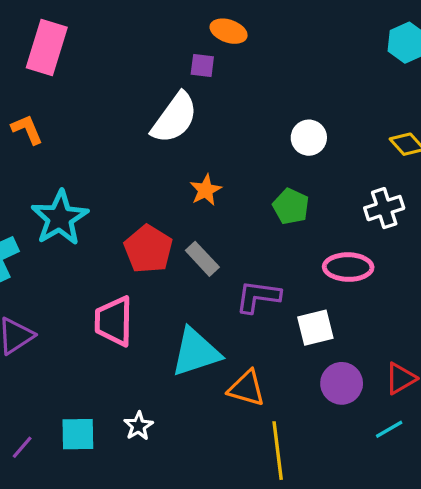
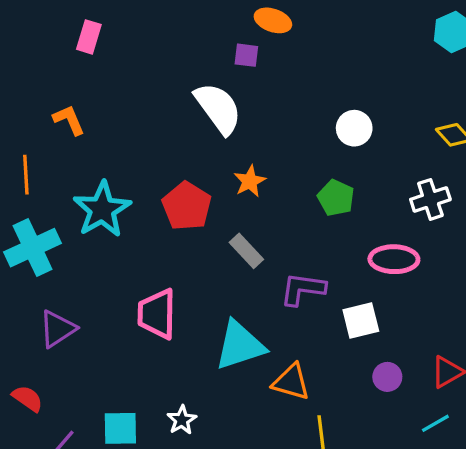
pink rectangle: (47, 48) -> (89, 37), size x0.6
white semicircle: (174, 118) -> (218, 108), turned -72
red pentagon: (148, 249) -> (187, 206), moved
purple circle: (342, 383) -> (387, 377), size x0.7

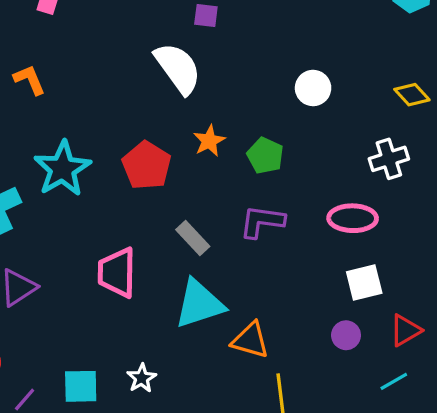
green pentagon: (336, 198) -> (265, 156), moved
gray rectangle: (246, 251) -> (193, 238), moved
purple L-shape: (303, 289) -> (262, 222), moved
white square: (361, 321) -> (364, 283), moved

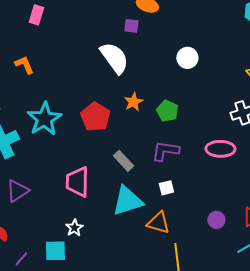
white circle: (313, 88) -> (187, 58), moved
white square: (364, 283) -> (166, 188), moved, size x0.7
white star: (142, 378) -> (74, 228), moved

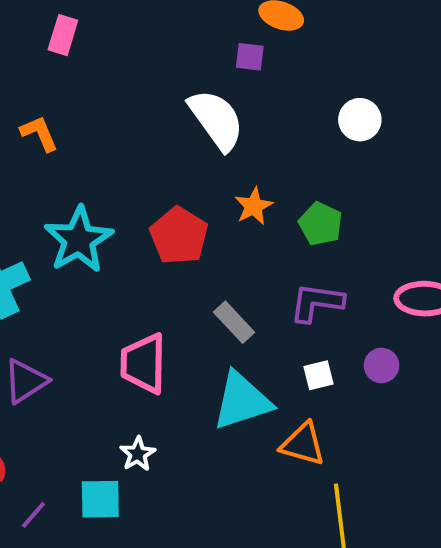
purple circle: (216, 220) -> (381, 365), moved

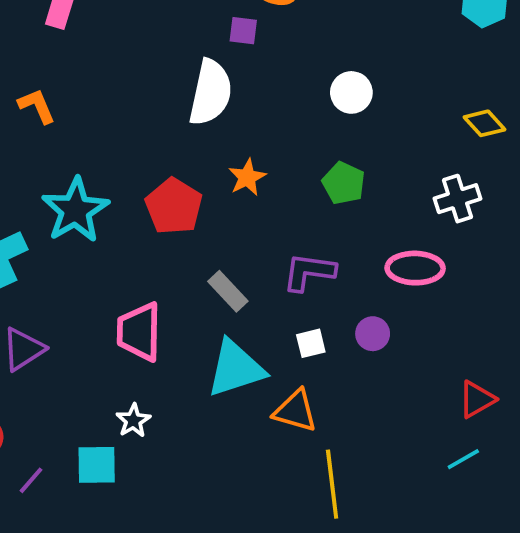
white semicircle: (216, 120) -> (210, 92), turned 48
green pentagon: (321, 224) -> (344, 183), moved

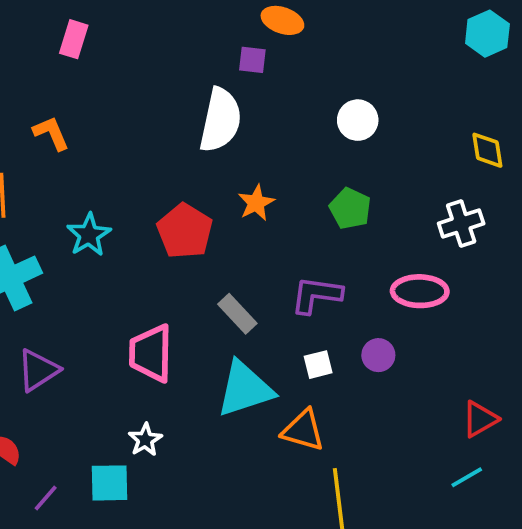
yellow diamond: (485, 123) -> (487, 150), turned 33
cyan star: (75, 210) -> (89, 235), size x0.7

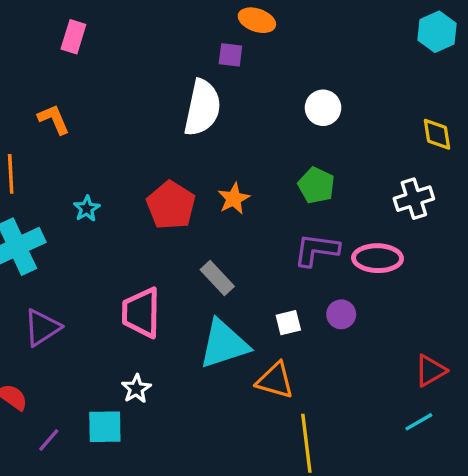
orange star: (256, 203) -> (234, 199), moved
cyan star: (89, 235) -> (87, 209), size x0.7
purple L-shape: (316, 295) -> (316, 250), moved

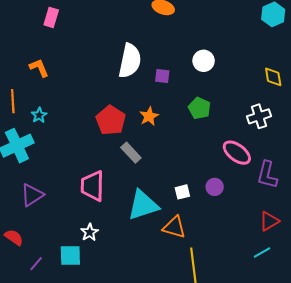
purple square: (230, 55) -> (162, 76), moved
cyan star: (87, 209) -> (39, 115), moved
purple L-shape: (316, 250) -> (267, 175), moved, turned -84
pink ellipse: (378, 258) -> (237, 153), turned 36
gray rectangle: (217, 278) -> (131, 153), moved

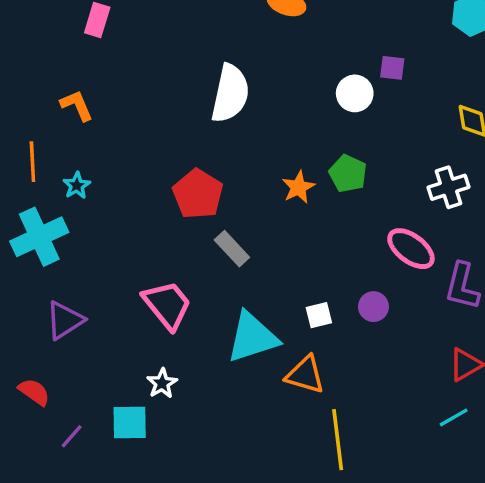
purple square: (162, 76) -> (392, 68), moved
orange star: (149, 116) -> (298, 187), moved
pink trapezoid: (93, 186) -> (167, 305), turned 140

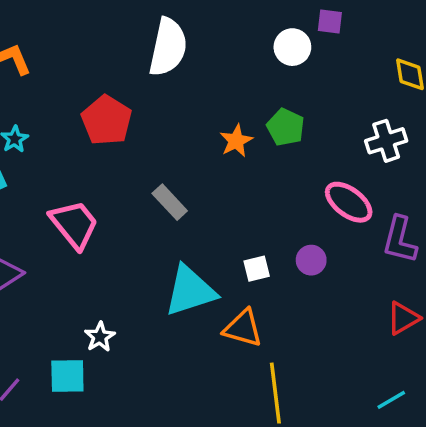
red pentagon: (198, 194) -> (107, 120), moved
pink trapezoid: (167, 305) -> (74, 224), moved
cyan line: (454, 417) -> (391, 400), moved

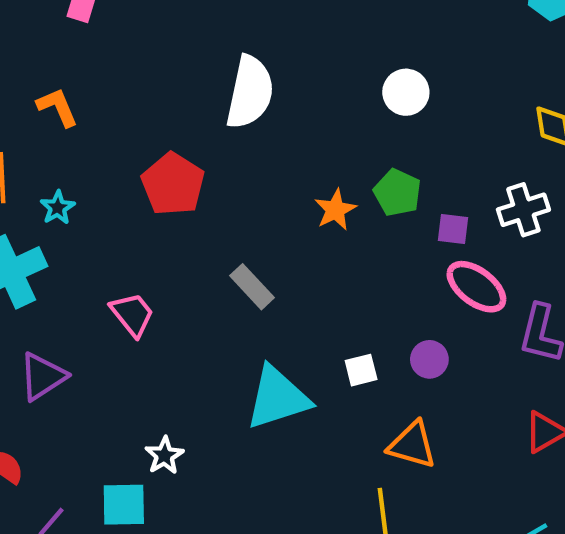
purple square: (330, 21) -> (453, 229), moved
pink trapezoid: (74, 224) -> (132, 314), size x0.7
orange triangle: (243, 328) -> (412, 445), moved

